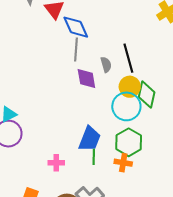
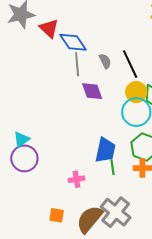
gray semicircle: (106, 65) -> (105, 61), moved

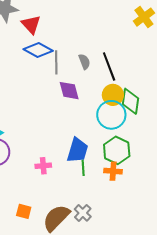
blue diamond: (73, 42) -> (38, 50), moved, turned -32
pink cross: (76, 179) -> (43, 166), moved
gray cross: (116, 212) -> (83, 213), size x0.6

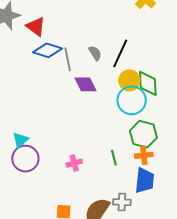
black line: (109, 67) -> (120, 53), turned 56
blue trapezoid: (78, 150) -> (145, 180), moved
gray cross: (83, 213) -> (122, 202), turned -30

